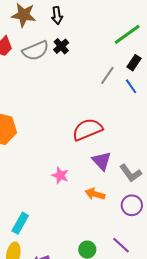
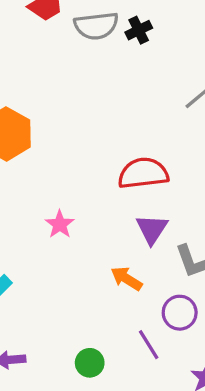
pink star: (60, 175) -> (60, 224), moved
purple line: (121, 245) -> (149, 345), moved

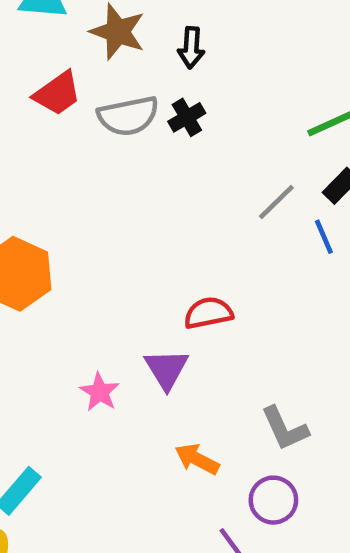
red semicircle: (143, 173) -> (208, 313), size x0.7
purple triangle: (152, 229) -> (166, 369), moved

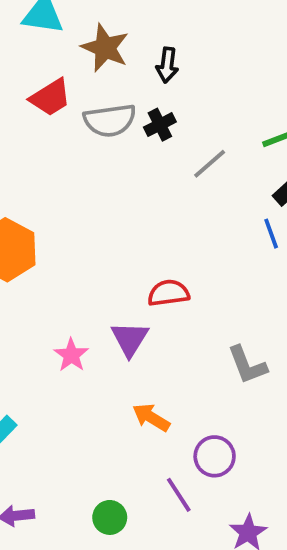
gray line: (276, 202) -> (210, 164), moved
gray L-shape: (285, 428) -> (247, 365), moved

